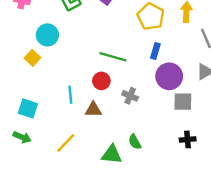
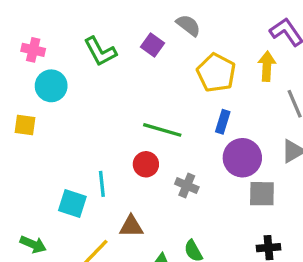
cyan circle: (47, 35) -> (51, 86), moved
yellow square: (32, 58) -> (25, 125), moved, turned -35
cyan square: (28, 108) -> (72, 203), moved
brown triangle: (93, 110) -> (131, 226), moved

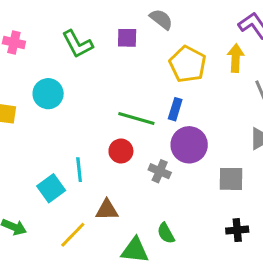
purple square: (152, 45) -> (127, 38), turned -35
cyan circle: (51, 86) -> (48, 94), moved
blue rectangle: (223, 122) -> (175, 109), moved
purple circle: (242, 158) -> (189, 145), moved
cyan square: (72, 203) -> (51, 188), turned 36

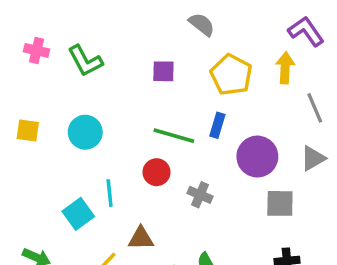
purple square: (127, 38) -> (163, 71), moved
green L-shape: (78, 44) -> (85, 61), moved
cyan circle: (48, 94) -> (85, 132), moved
purple circle: (189, 145) -> (257, 157), moved

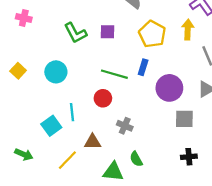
green L-shape: (85, 61) -> (75, 33), moved
yellow square: (28, 130) -> (18, 71), turned 35
gray cross: (200, 195) -> (125, 126), moved

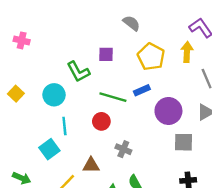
green L-shape: (75, 33) -> (78, 72), moved
blue rectangle: (143, 67) -> (142, 90), turned 49
cyan line: (72, 112) -> (64, 126), moved

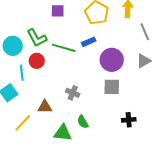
green L-shape: (78, 72) -> (37, 38), moved
red circle: (101, 121) -> (37, 61), moved
gray square: (183, 142) -> (112, 87), moved

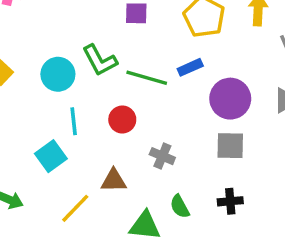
red circle: (37, 61) -> (122, 120), moved
black cross: (129, 120) -> (230, 201), moved

